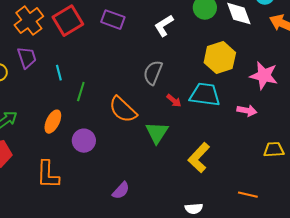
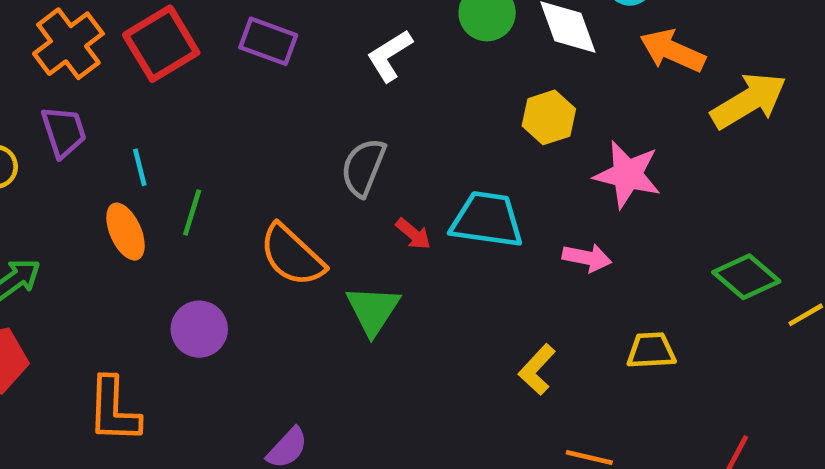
yellow hexagon: (220, 58) -> (549, 117), moved, size x0.7
orange ellipse: (53, 122) -> (126, 232), moved, turned -50
yellow L-shape: (199, 158) -> (537, 370), moved, size x0.7

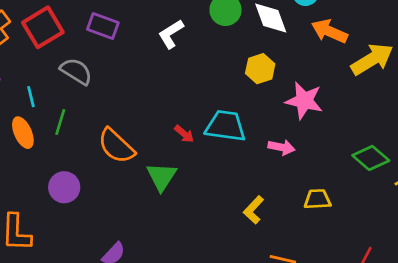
gray semicircle: (363, 167) -> (76, 71), moved, turned 100

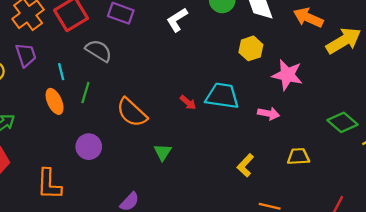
green triangle: (162, 177) -> (163, 152), moved, size x0.7

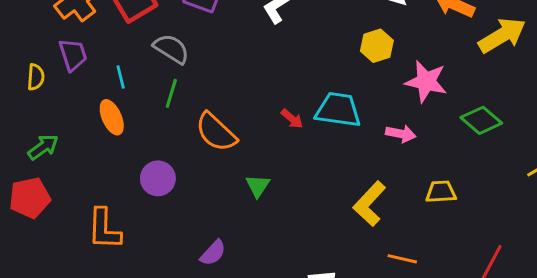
green line: (85, 93) -> (171, 93), moved
green diamond: (342, 122) -> (481, 120), moved
yellow L-shape: (245, 165) -> (369, 204), size x1.4

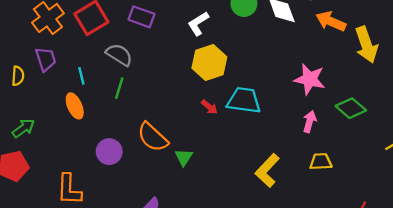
yellow arrow: (502, 35) -> (366, 45), turned 102
yellow hexagon: (377, 46) -> (209, 63), moved, size x1.4
orange semicircle: (216, 132) -> (153, 137), moved
pink arrow: (401, 134) -> (310, 122), moved, turned -85

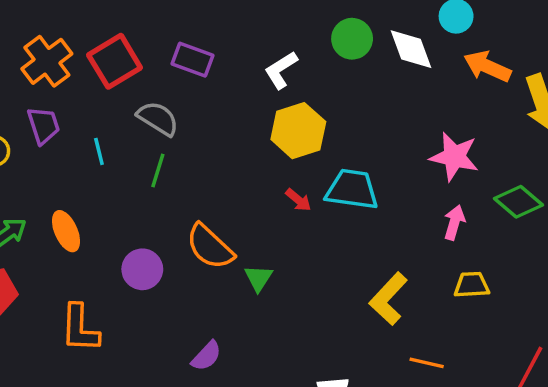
orange ellipse: (75, 106) -> (66, 231), moved

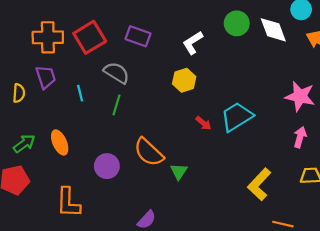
orange cross: (47, 61) -> (48, 37), turned 36
yellow hexagon: (298, 131) -> (184, 80), moved, size x0.7
cyan trapezoid: (352, 190) -> (237, 117), turned -40

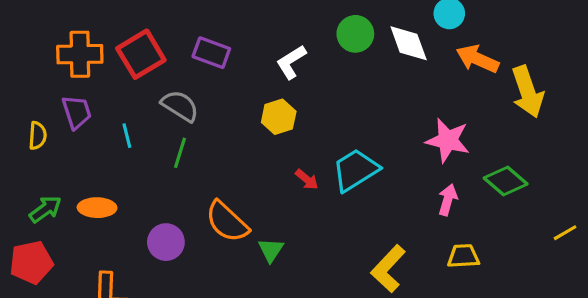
orange ellipse: (60, 142) -> (97, 208), turned -65

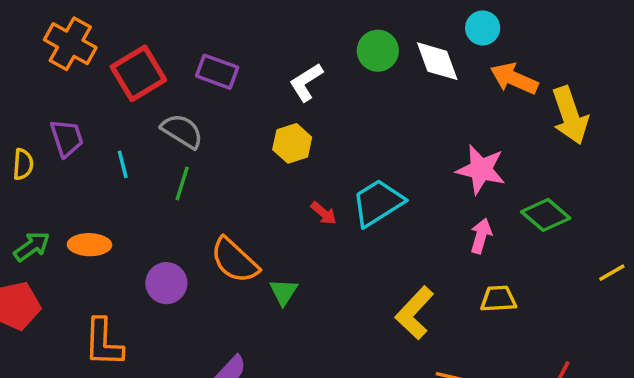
orange cross: (80, 54) -> (70, 44), moved, turned 30

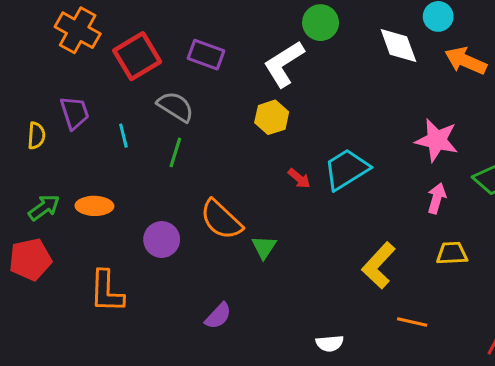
green circle: (378, 51) -> (321, 23), moved
white L-shape: (306, 82) -> (284, 64), size x1.4

